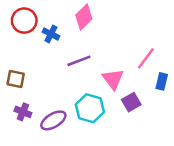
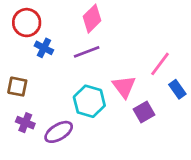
blue cross: (51, 34) -> (44, 48), moved
purple line: (79, 61) -> (87, 52), moved
blue rectangle: (162, 81) -> (177, 89), turned -49
cyan hexagon: (90, 108) -> (89, 101), moved

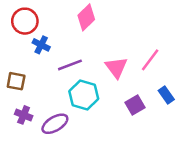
purple line: (87, 52) -> (70, 65), moved
pink triangle: (124, 87) -> (116, 67), moved
blue rectangle: (177, 89) -> (166, 95), moved

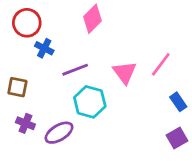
purple square: (135, 105) -> (177, 138), moved

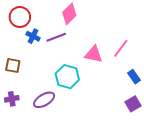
purple line: (75, 70) -> (56, 37), moved
pink triangle: (125, 72) -> (94, 54), turned -42
purple cross: (25, 123) -> (12, 99), moved, turned -32

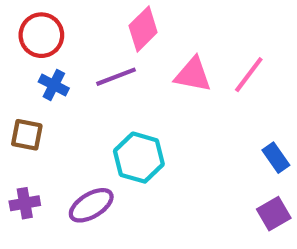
blue cross: (33, 36) -> (54, 85), moved
pink line: (121, 48) -> (249, 75), moved
pink triangle: (94, 54) -> (193, 75), moved

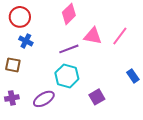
purple line: (116, 77) -> (69, 49), moved
purple square: (274, 214) -> (97, 97), moved

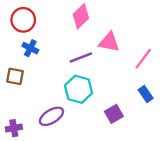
pink line: (120, 36) -> (143, 59), moved
blue rectangle: (133, 76) -> (146, 94), moved
purple cross: (12, 98) -> (14, 128), moved

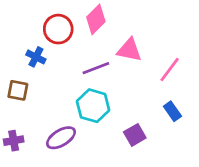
red circle: (23, 20) -> (58, 29), moved
purple cross: (14, 128) -> (14, 141), moved

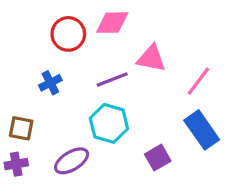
pink diamond: (96, 19) -> (112, 23), turned 44
blue cross: (36, 57) -> (50, 83), moved, turned 36
brown square: (18, 90) -> (21, 128), moved
blue rectangle: (172, 111) -> (202, 130), size x1.6

